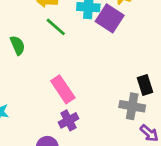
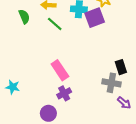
purple square: (110, 18) -> (95, 18), turned 36
green semicircle: (18, 45) -> (24, 17), moved

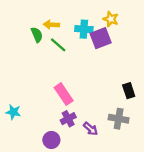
green semicircle: (24, 17) -> (37, 35), moved
gray cross: (111, 83) -> (119, 119), moved
purple arrow: (124, 103) -> (91, 129), moved

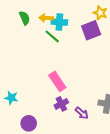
cyan cross: (84, 29) -> (59, 22), moved
green semicircle: (37, 35) -> (25, 18), moved
purple circle: (51, 140) -> (29, 123), moved

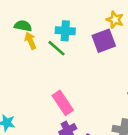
green semicircle: (25, 18) -> (23, 26), turned -56
yellow arrow: (46, 18) -> (30, 41), moved, turned 64

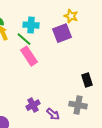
pink rectangle: (63, 103) -> (29, 56), moved

